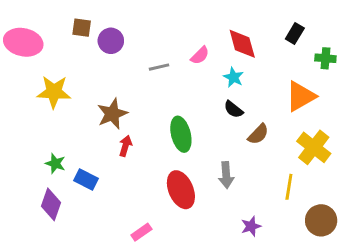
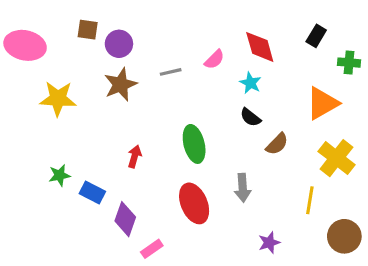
brown star: (112, 114) -> (121, 84), moved
green star: (55, 163) -> (59, 175), turned -30
purple diamond: (51, 204) -> (125, 219), moved

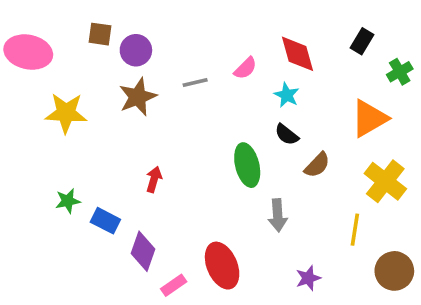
green cross: (349, 63) -> (400, 72), turned -35
green ellipse: (194, 144) -> (247, 165), moved
red ellipse: (194, 203) -> (222, 266), moved

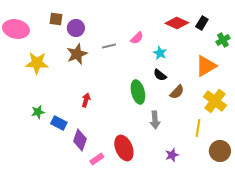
red diamond: (297, 54) -> (177, 23), moved, turned -50

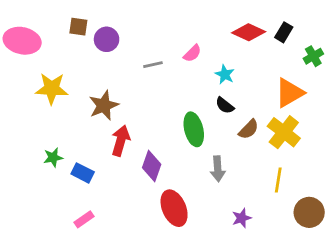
brown star: (77, 54) -> (104, 105), moved
red arrow: (86, 100) -> (121, 141), size x1.5
yellow cross: (215, 101) -> (284, 132), moved
purple diamond: (80, 140) -> (152, 166), moved
pink rectangle: (97, 159) -> (84, 219), moved

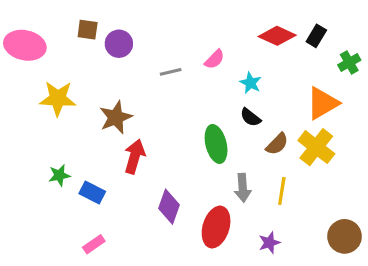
purple diamond: (152, 166) -> (169, 207), moved
yellow line: (278, 180) -> (282, 191), moved
red ellipse: (174, 208) -> (216, 227), moved, turned 40

